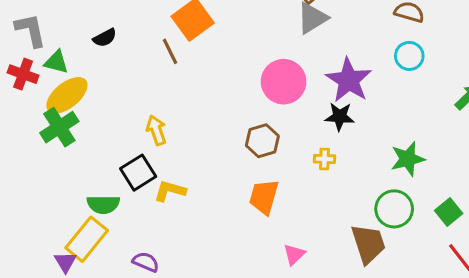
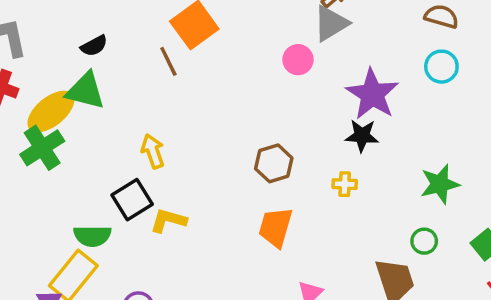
green triangle: (56, 62) -> (85, 91), moved, size x1.4
pink circle: (284, 82) -> (298, 60), moved, size x0.6
green circle: (394, 209) -> (424, 241), size x0.6

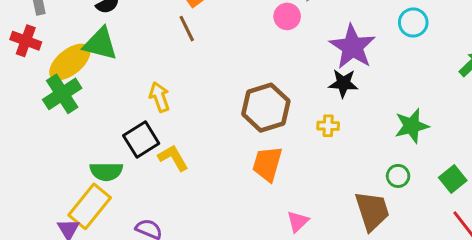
brown line: (168, 61) -> (187, 29), moved
brown hexagon: (274, 163) -> (266, 108), size x1.4
yellow L-shape: (168, 220) -> (173, 158), turned 44

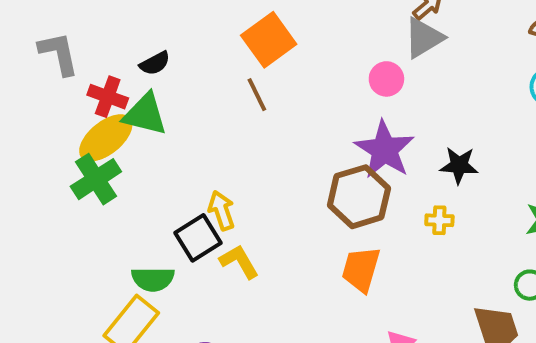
red cross: (26, 41) -> (108, 97), moved
purple star: (352, 47) -> (384, 150), moved
yellow arrow: (159, 97) -> (222, 210), moved

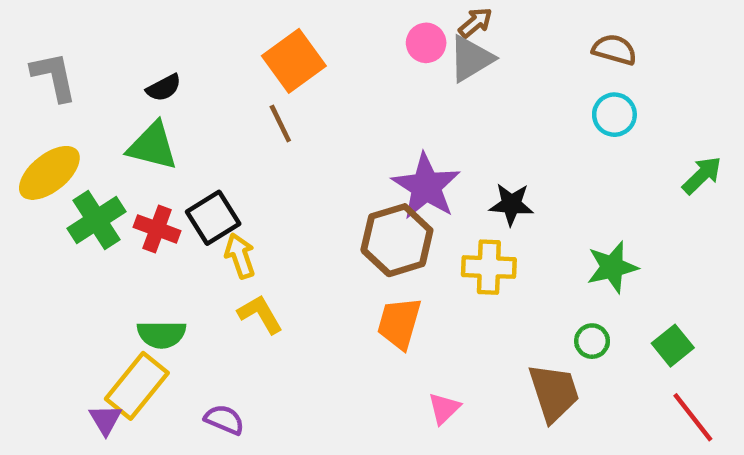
pink circle: (386, 79) -> (426, 43), moved
red cross: (108, 97) -> (157, 229), moved
yellow ellipse: (106, 138) -> (49, 173), moved
yellow cross: (439, 220) -> (489, 267), size x1.6
black square: (198, 238) -> (213, 218), moved

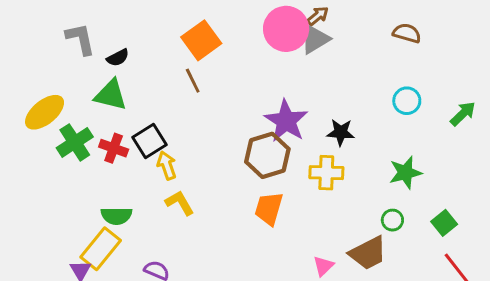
pink circle: (426, 43) -> (286, 29), size x1.8
gray L-shape: (54, 77) -> (81, 39), moved
cyan circle: (614, 115) -> (407, 101), moved
brown trapezoid: (554, 393) -> (368, 253), turned 81
pink triangle: (444, 408) -> (323, 266), moved

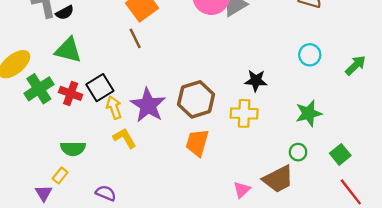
black semicircle: (118, 58) -> (65, 13), moved
purple star: (286, 121) -> (148, 105), moved
yellow rectangle: (101, 249) -> (60, 176), size x0.5

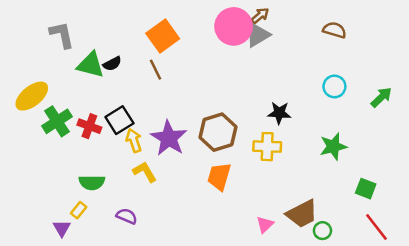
black semicircle: (65, 13) -> (112, 64), moved
green triangle: (68, 50) -> (91, 65), moved
green circle: (298, 152) -> (322, 231), moved
green square: (340, 154) -> (366, 189), turned -30
purple semicircle: (106, 193) -> (127, 216), moved

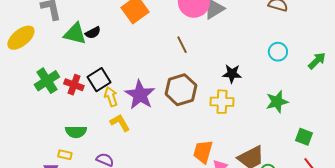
brown line: (155, 70) -> (182, 45), moved
yellow ellipse: (32, 96) -> (21, 38), moved
orange trapezoid: (219, 177) -> (203, 152), moved
yellow rectangle: (79, 210) -> (65, 155), turned 64

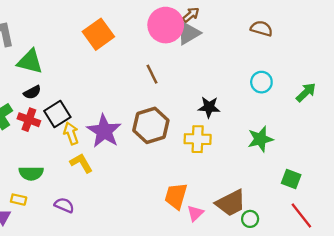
black semicircle: (93, 33) -> (32, 92), moved

